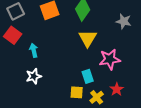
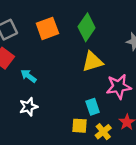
yellow triangle: (88, 38) -> (93, 62), turned 42
cyan arrow: (34, 50) -> (28, 76), turned -40

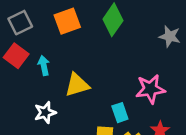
yellow triangle: (93, 62) -> (77, 85), moved
cyan arrow: (28, 76) -> (44, 65), moved, turned 42

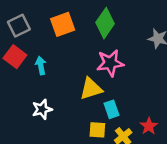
yellow triangle: (77, 85) -> (91, 89), moved
pink star: (150, 89) -> (110, 63), moved

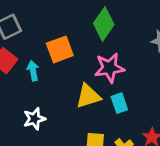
orange square: (63, 24) -> (60, 49), moved
cyan rectangle: (112, 109) -> (119, 103), moved

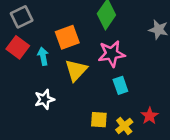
yellow triangle: (88, 96) -> (76, 70), moved, turned -30

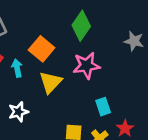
orange square: (67, 37) -> (42, 49), turned -30
cyan rectangle: (120, 85) -> (103, 107), moved

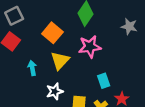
cyan arrow: (17, 68) -> (32, 68), moved
white star: (18, 112) -> (55, 91), moved

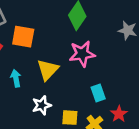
orange square: (52, 33) -> (23, 37), moved, turned -30

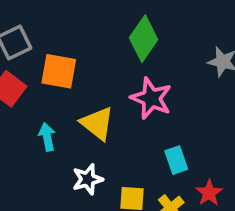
pink star: (82, 54) -> (151, 98), turned 30
yellow triangle: (48, 70) -> (97, 123), turned -35

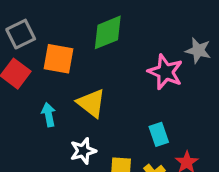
green diamond: (144, 39) -> (108, 32), moved, turned 33
pink star: (151, 98) -> (165, 72), moved

